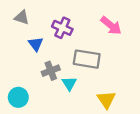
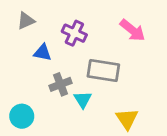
gray triangle: (22, 17) -> (26, 21), turned -42
blue triangle: (36, 44) -> (43, 53), turned -42

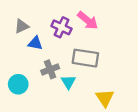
gray triangle: (26, 21) -> (22, 26), moved
pink arrow: (132, 30) -> (88, 20), moved
cyan circle: (22, 116) -> (18, 84), moved

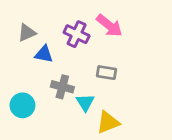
gray rectangle: (85, 58) -> (106, 73), size x0.6
gray cross: (50, 69) -> (62, 87), turned 36
yellow triangle: (105, 98) -> (108, 122), moved, turned 42

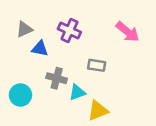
pink arrow: (109, 26) -> (128, 32), moved
cyan triangle: (85, 102) -> (77, 92), turned 42

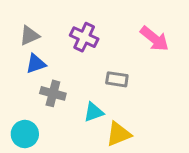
blue triangle: (40, 49) -> (36, 64), moved, turned -30
gray cross: (57, 78) -> (53, 93), moved
cyan circle: (20, 95) -> (25, 134), moved

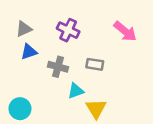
gray cross: (53, 93) -> (58, 67), moved
yellow triangle: (119, 134) -> (96, 109), turned -40

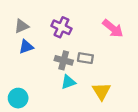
gray cross: (58, 67) -> (64, 60), moved
yellow triangle: (96, 109) -> (101, 91), moved

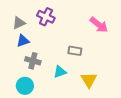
purple cross: (61, 27) -> (46, 17), moved
gray cross: (64, 60) -> (33, 61), moved
cyan circle: (18, 98) -> (25, 86), moved

